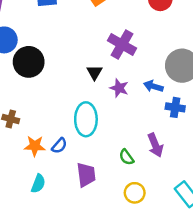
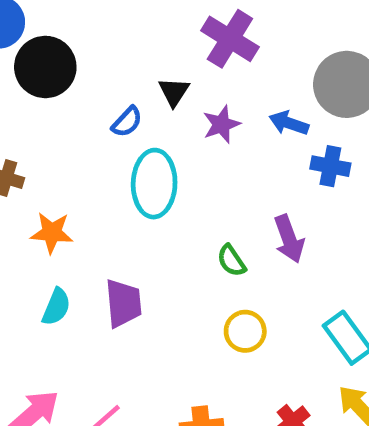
purple star: (119, 88) -> (221, 124), turned 30
blue semicircle: (59, 146) -> (127, 122), moved
purple trapezoid: (86, 175) -> (123, 303), moved

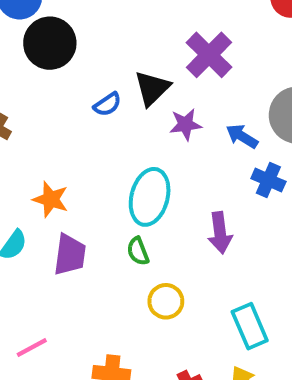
black triangle: (174, 92) -> (152, 88), size x1.4
cyan ellipse: (154, 184) -> (150, 197), moved
orange star: (52, 233) -> (51, 199), moved
green semicircle: (231, 261) -> (138, 251), moved

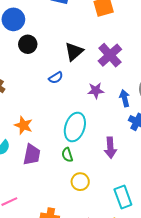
black circle: (50, 43) -> (28, 44), size x0.7
black triangle: (152, 88) -> (74, 52), moved
blue arrow: (242, 136) -> (125, 98), turned 42

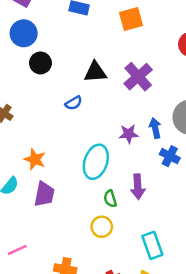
black triangle: (74, 52) -> (95, 72), turned 36
purple star: (96, 91) -> (129, 134), moved
green semicircle: (67, 155) -> (110, 199), moved

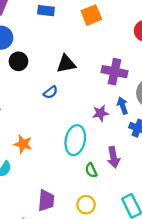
purple cross: (138, 77) -> (115, 72), moved, turned -30
purple trapezoid: (44, 194) -> (46, 200), moved
yellow circle: (102, 227) -> (86, 205), moved

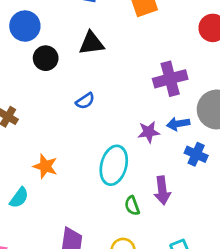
black triangle: (66, 64) -> (91, 43), moved
purple cross: (115, 72) -> (170, 79), turned -30
blue arrow: (123, 106) -> (178, 124), turned -84

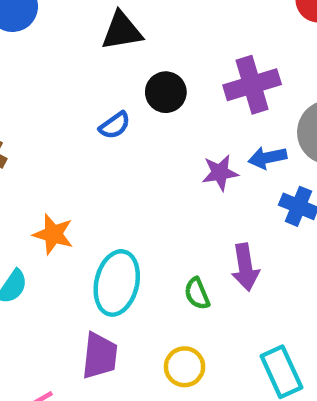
black circle: (46, 58) -> (166, 92), moved
cyan ellipse: (114, 165) -> (117, 283), moved

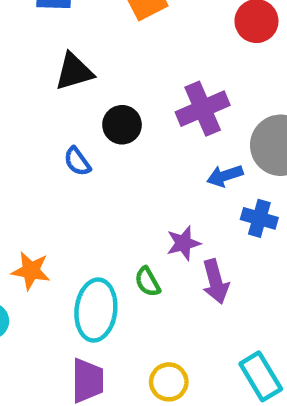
blue semicircle: (115, 125) -> (77, 161), turned 96
purple star: (220, 173) -> (183, 243), moved
green semicircle: (197, 294) -> (148, 282), moved

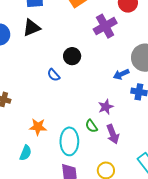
black triangle: (74, 72) -> (32, 28), moved
purple cross: (203, 109) -> (105, 26), moved
purple arrow: (216, 281) -> (113, 134), moved

